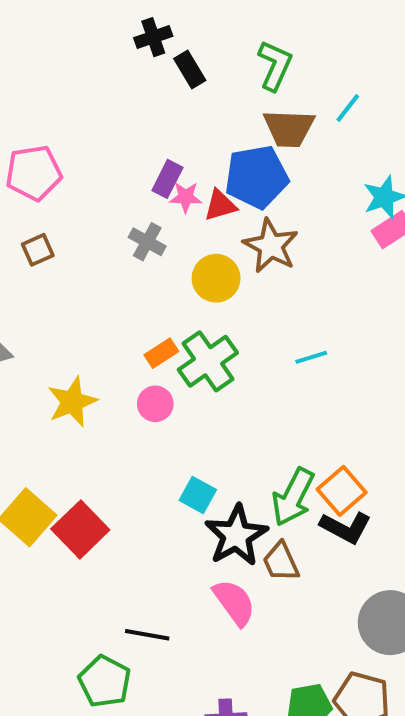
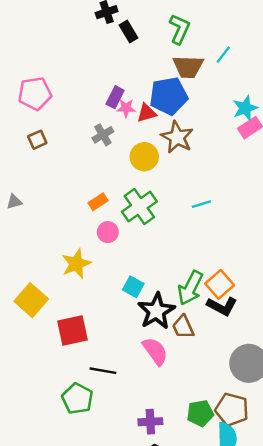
gray cross: (147, 242) -> (103, 135), turned 30
orange rectangle: (161, 353) -> (98, 202), moved
yellow star: (72, 402) -> (76, 264), moved
red square: (80, 529) -> (73, 331), moved, turned 32

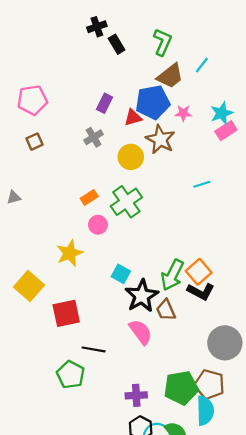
brown trapezoid: (188, 67) -> (170, 76), turned -40
pink star: (126, 108) -> (183, 113), moved
cyan line: (201, 204) -> (202, 184), moved
green pentagon: (200, 413) -> (181, 388), size x1.4

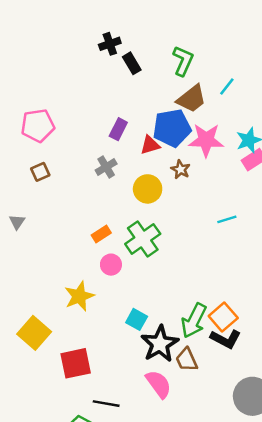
pink star: (183, 113) -> (206, 140), size x1.8
brown star: (160, 139) -> (181, 169), size x0.6
gray triangle: (14, 197) -> (17, 222), moved, turned -40

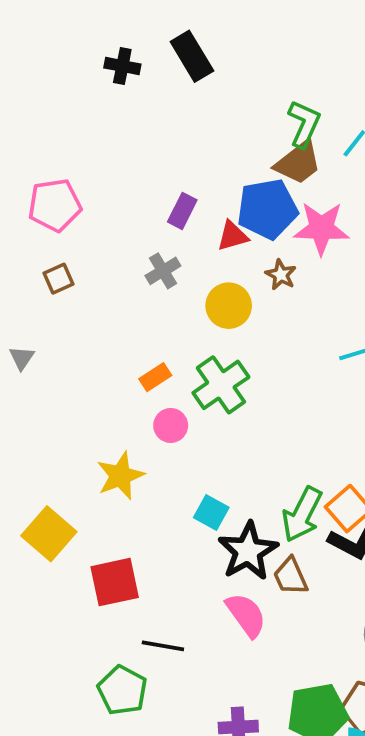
black cross: (110, 44) -> (122, 66), moved, turned 30
green L-shape: (183, 61) -> (304, 124), moved
black rectangle: (132, 63) -> (192, 56), moved, size x1.4

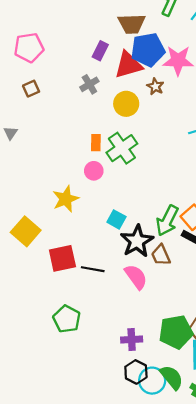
brown trapezoid: (298, 163) -> (132, 24), moved, turned 36
red triangle: (233, 236) -> (128, 65), size x1.6
orange rectangle: (155, 377) -> (96, 143), moved, turned -56
black line: (163, 646) -> (93, 269), moved

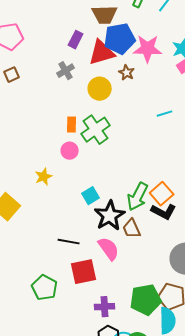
yellow star: (66, 199) -> (44, 177), size x0.7
cyan square: (116, 219) -> (91, 196), turned 30
red square: (62, 258) -> (84, 272), moved

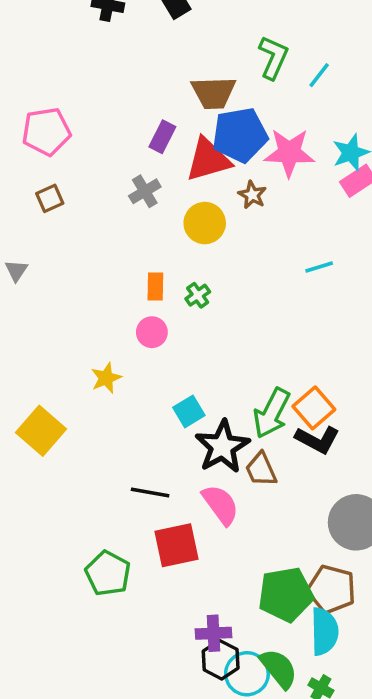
green cross: (96, 130) -> (198, 295), size x0.5
purple cross: (105, 307) -> (214, 633), moved

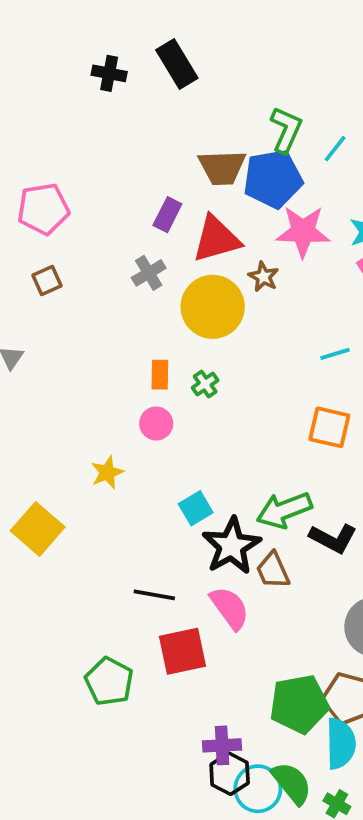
blue pentagon: (240, 135) -> (273, 179), moved
yellow circle: (205, 223) -> (213, 307), size x1.4
orange square: (314, 408) -> (329, 427), moved, turned -36
green arrow: (272, 413) -> (284, 510), turned 42

